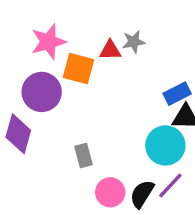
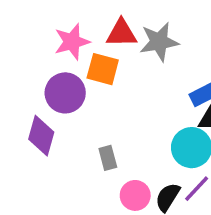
gray star: (134, 42) -> (159, 42), size x1.6
red triangle: (110, 50) -> (122, 33), moved, size x1.4

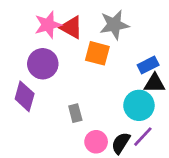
red triangle: (122, 33) -> (71, 27), moved, turned 30
orange square: (103, 69) -> (97, 53), moved

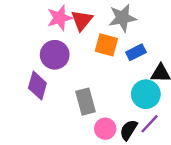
red triangle: (71, 27) -> (82, 20), turned 40
blue rectangle: (148, 65) -> (136, 52), moved
gray rectangle: (75, 113) -> (85, 102), size x1.5

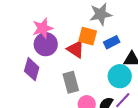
pink star: (60, 18) -> (43, 28), moved
red triangle: (82, 20) -> (76, 49), moved, turned -36

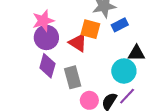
blue rectangle: (112, 42) -> (120, 25), moved
purple diamond: (32, 69) -> (47, 66), moved

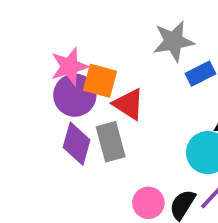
orange square: (90, 29) -> (100, 81), moved
gray rectangle: (73, 77) -> (111, 142), moved

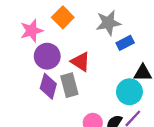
pink star: (69, 66) -> (32, 31), moved
orange square: (100, 81) -> (63, 17), moved, turned 30

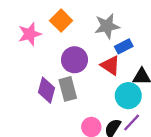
purple circle: (47, 56) -> (75, 60), moved
red triangle: (81, 62) -> (110, 65), moved

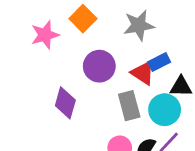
blue rectangle: (124, 46) -> (159, 62), moved
gray rectangle: (68, 89) -> (129, 106), moved

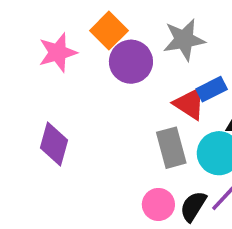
purple circle: (99, 66) -> (131, 62), moved
purple diamond: (65, 103) -> (54, 144), moved

